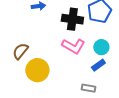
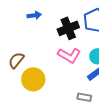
black cross: (72, 19) -> (68, 28), turned -30

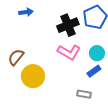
blue arrow: (34, 15) -> (26, 12), moved

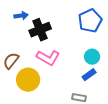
black cross: (68, 25) -> (40, 30), moved
pink L-shape: (69, 52) -> (48, 58), moved

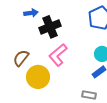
pink L-shape: (48, 58) -> (58, 55), turned 110

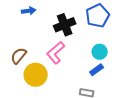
black cross: (50, 27) -> (65, 25), moved

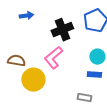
brown semicircle: (19, 56) -> (16, 61), turned 60
blue rectangle: (97, 70) -> (94, 75), turned 40

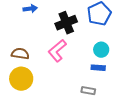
yellow circle: (33, 80) -> (21, 79), moved

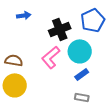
cyan circle: (101, 50) -> (80, 51), moved, size x1.5
blue rectangle: (98, 68) -> (82, 74), moved, turned -40

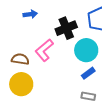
pink L-shape: (51, 57) -> (44, 50), moved

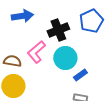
blue arrow: (30, 14) -> (22, 16), size x1.5
cyan circle: (86, 50) -> (65, 58), moved

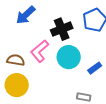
blue arrow: (22, 16) -> (26, 15), turned 145
blue rectangle: (80, 75) -> (95, 68), moved

